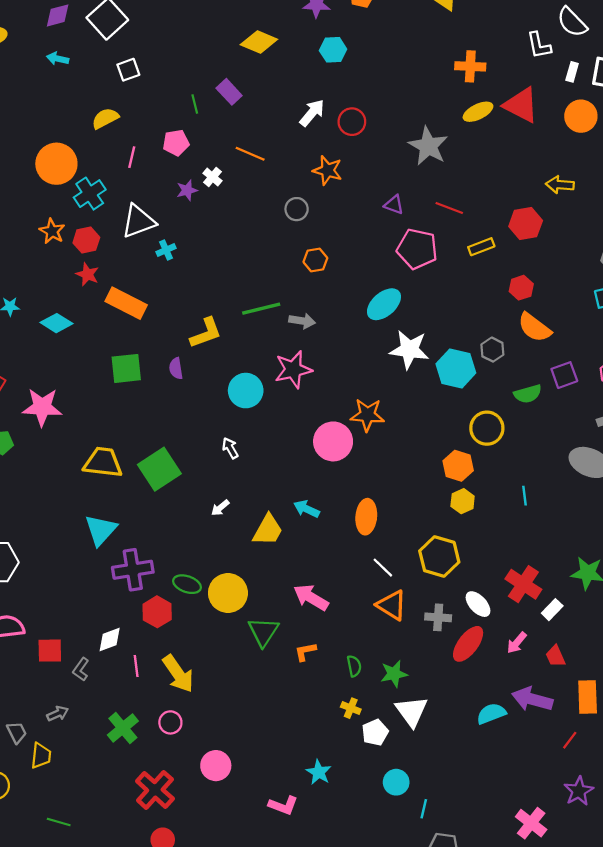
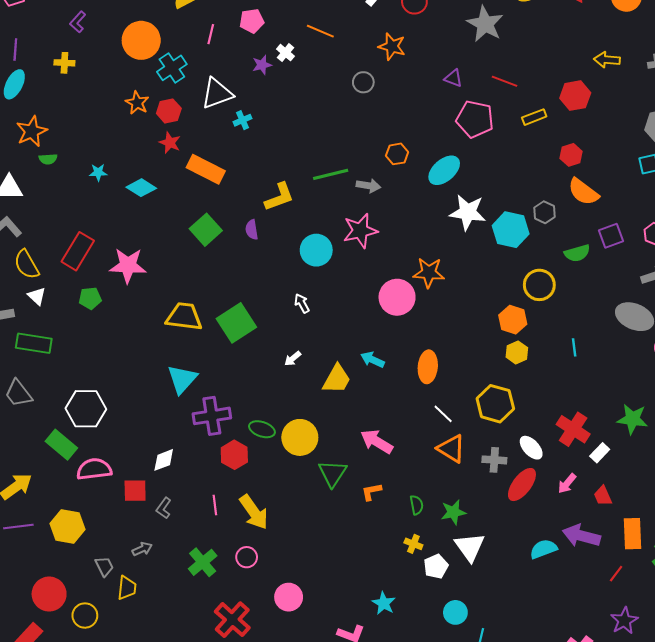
orange hexagon: (315, 260) -> (397, 154), moved
green square: (126, 368) -> (206, 230), turned -36
white diamond: (110, 639) -> (164, 460), moved

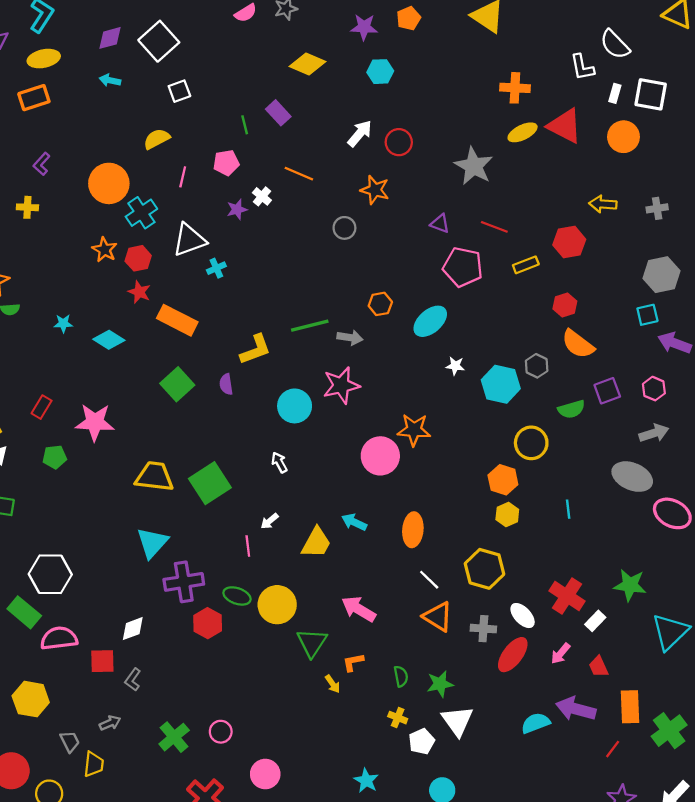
white star: (468, 212) -> (455, 366), size x0.5
red rectangle: (78, 251) -> (42, 407), size x0.6
pink line: (215, 505) -> (248, 546), moved
yellow arrow: (254, 512) -> (333, 684), moved, size x0.5

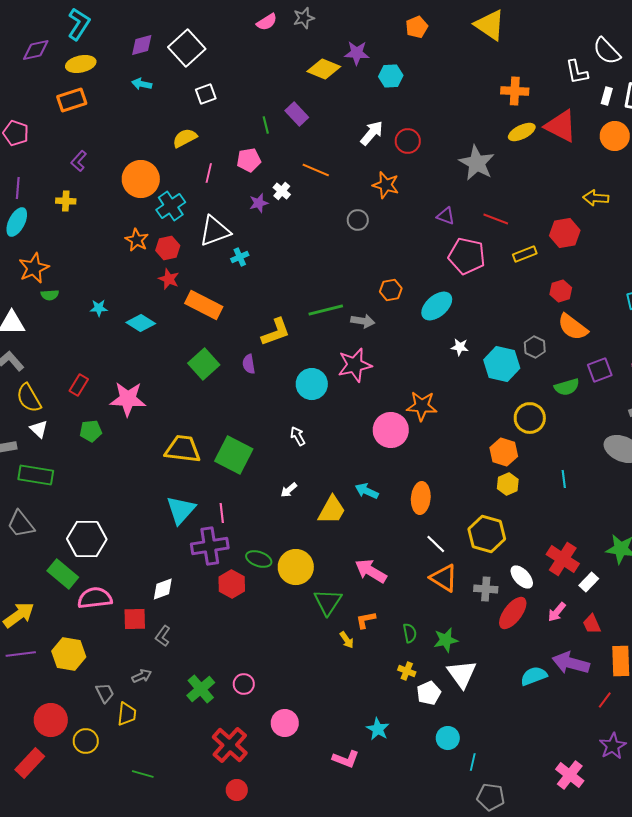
purple star: (364, 27) -> (357, 53), moved
green square: (210, 483) -> (234, 455), turned -30
pink line: (248, 546) -> (222, 513), moved

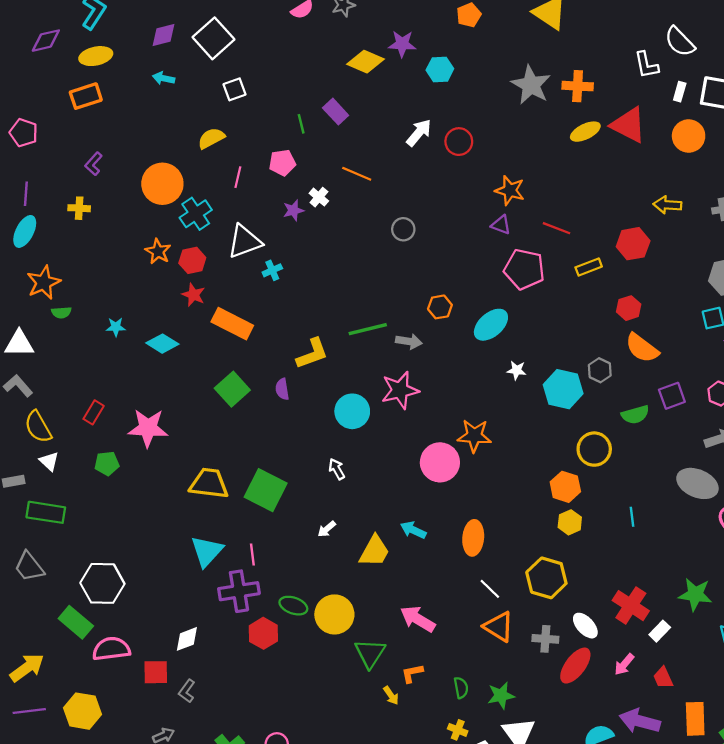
gray star: (477, 163) -> (531, 85), moved
orange star: (386, 185) -> (510, 190), moved

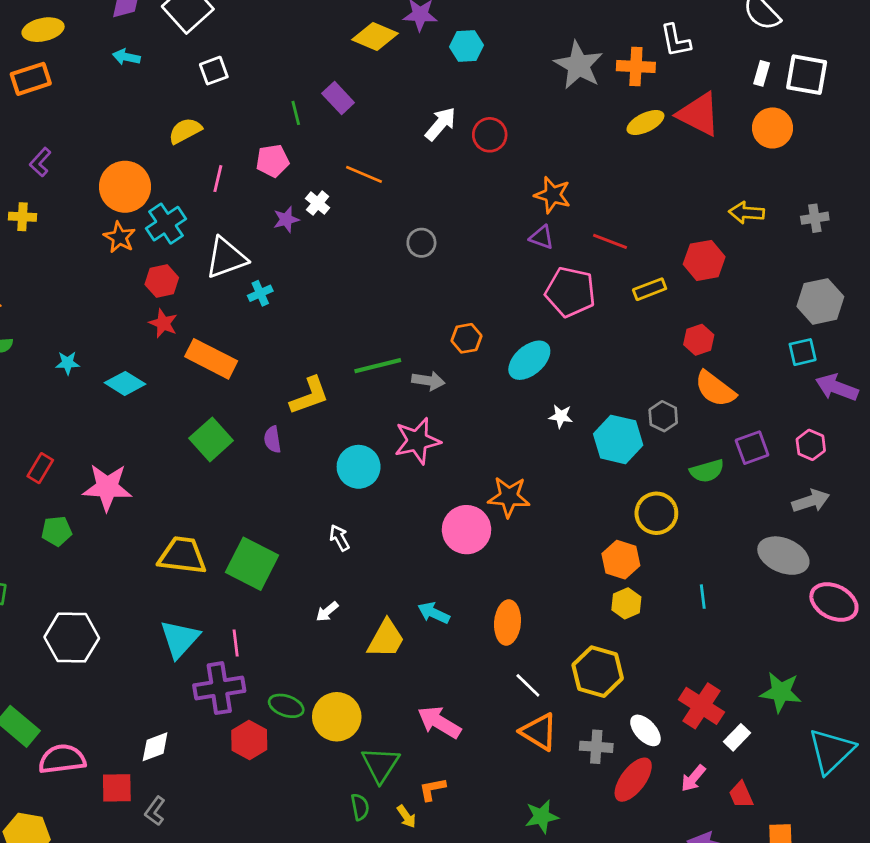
white L-shape: (646, 65) -> (676, 41), moved
orange star: (158, 251) -> (120, 237), moved
white hexagon: (102, 583) -> (72, 638), moved
green semicircle: (461, 688) -> (360, 807), moved

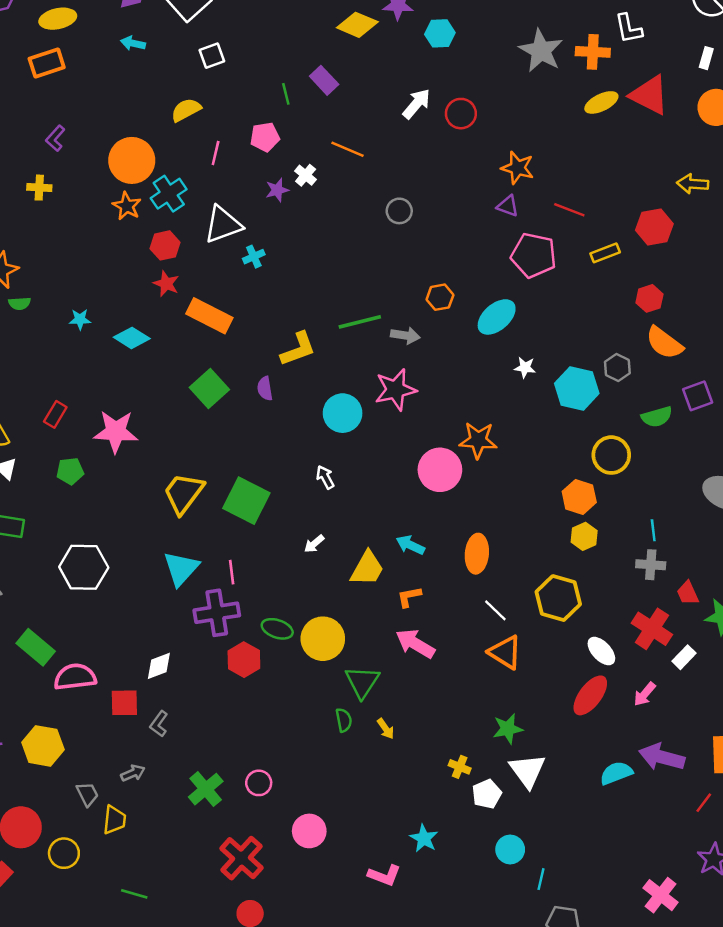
yellow trapezoid: (182, 556) -> (184, 493), turned -60
gray cross: (596, 747) -> (651, 565), moved
orange L-shape: (432, 789) -> (409, 597), moved
red trapezoid: (741, 795) -> (688, 593), moved

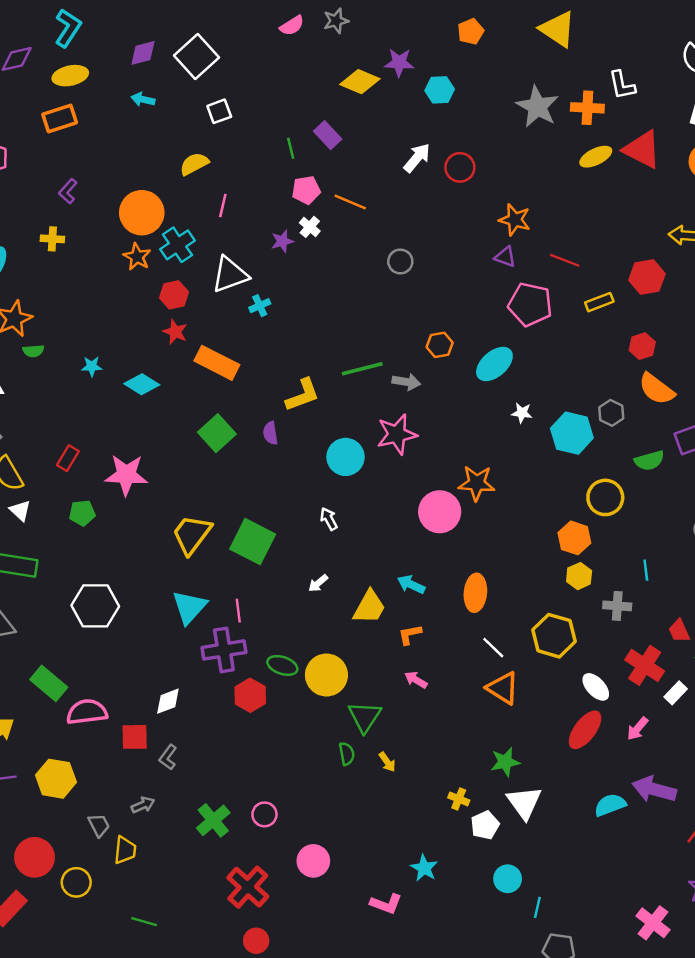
pink pentagon: (265, 137) -> (306, 190), moved
gray cross: (651, 565) -> (617, 606), moved
pink arrow: (415, 644) -> (416, 680), size x0.6

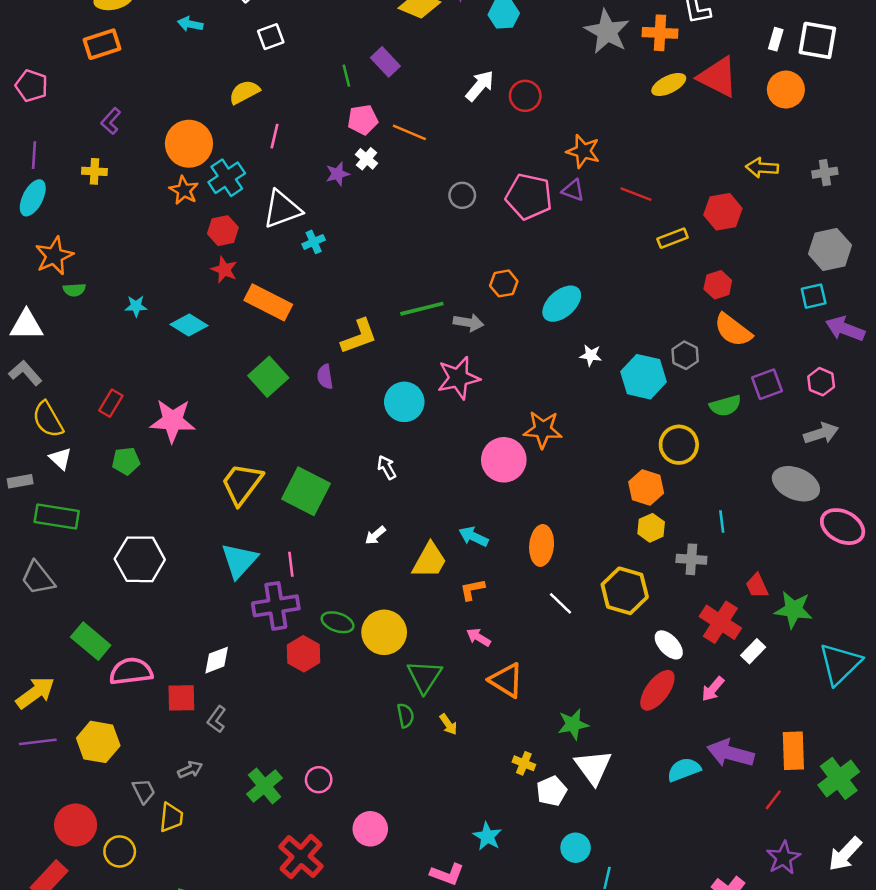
pink pentagon: (530, 304) -> (529, 197), moved
orange triangle: (503, 688) -> (506, 680), moved

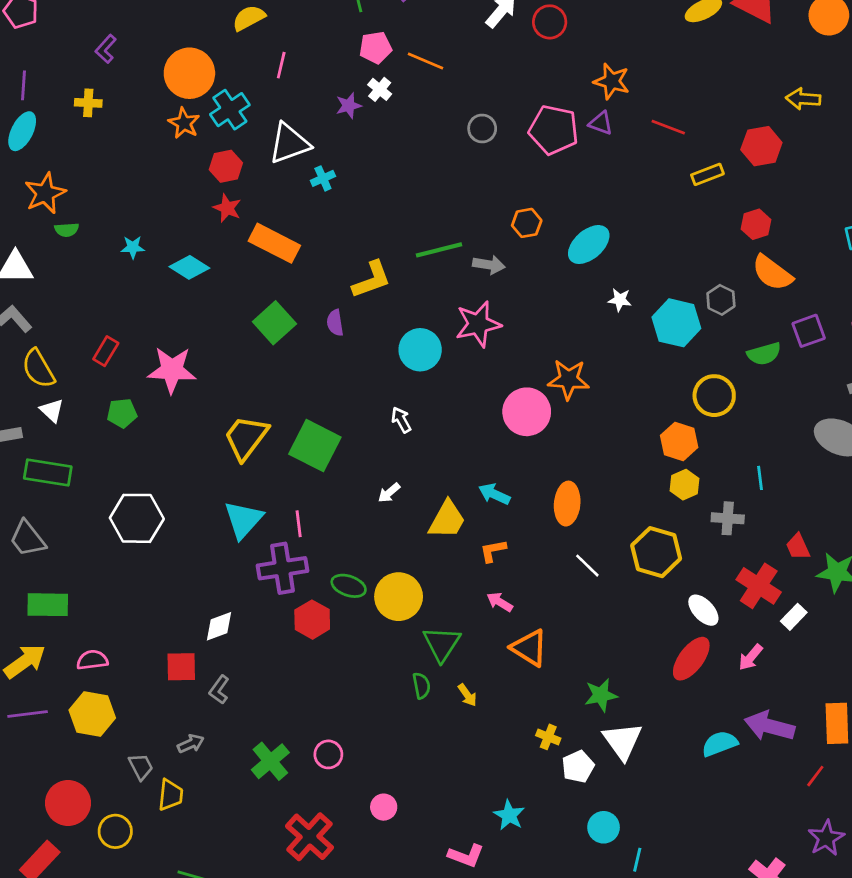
green rectangle: (91, 641) -> (48, 605), moved, turned -39
pink semicircle: (131, 671) -> (92, 660), moved, size x0.7
pink circle: (370, 829) -> (384, 807), size x0.7

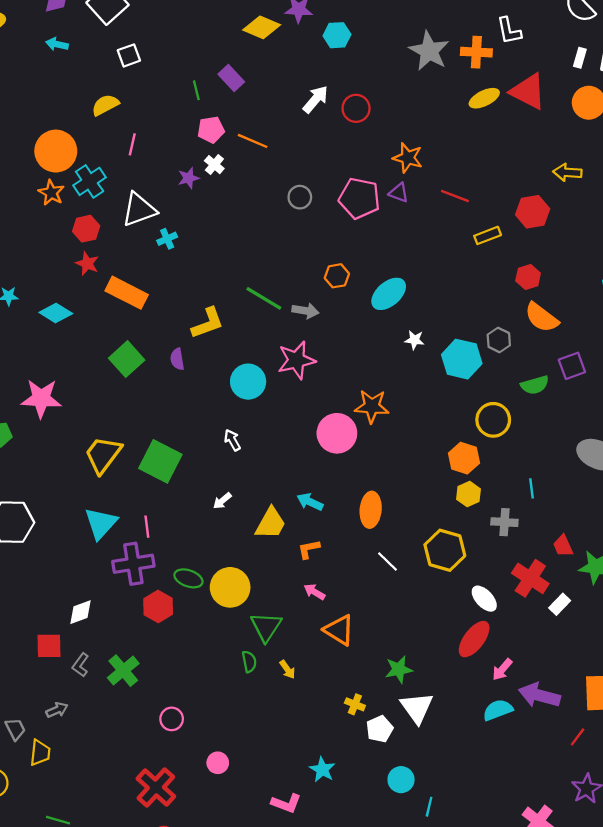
green line: (439, 250) -> (264, 298), turned 45
pink arrow: (751, 657) -> (502, 669), moved
green cross: (270, 761) -> (123, 671), moved

